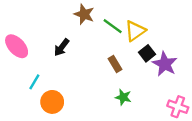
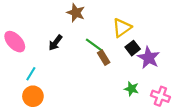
green line: (113, 26) -> (94, 45), moved
green star: (123, 97) -> (131, 89), moved
orange circle: (52, 102) -> (33, 96), moved

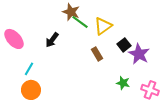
yellow triangle: (122, 28) -> (103, 26), moved
green line: (94, 45) -> (80, 22), moved

